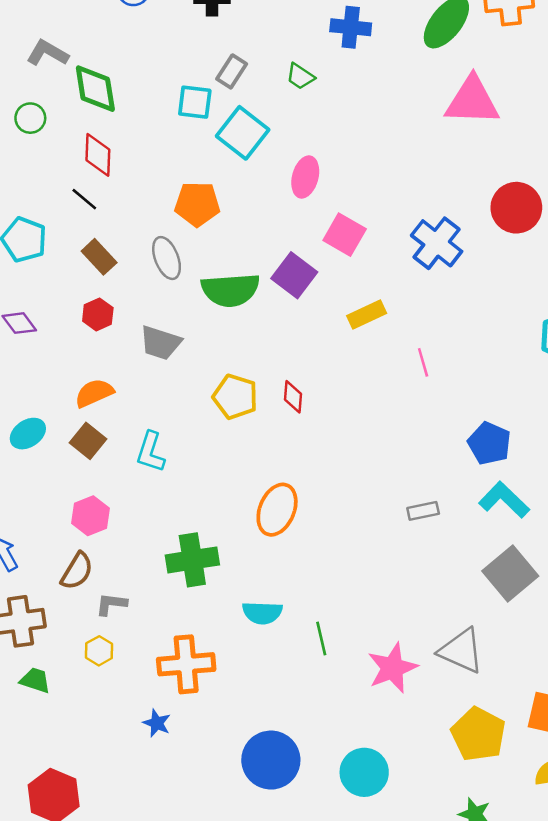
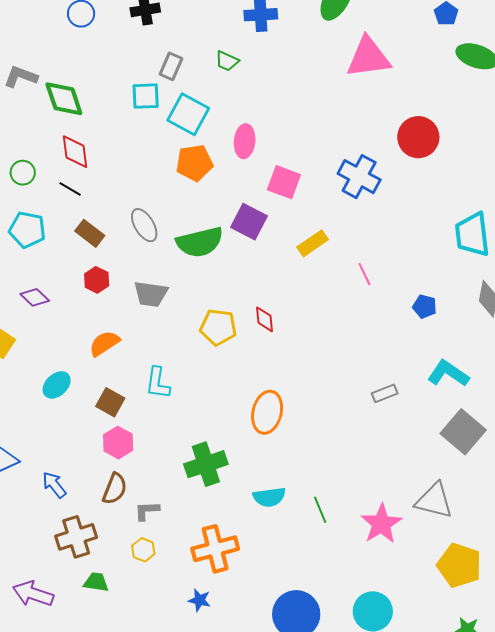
green circle: (30, 118) -> (23, 173), moved
orange pentagon: (197, 204) -> (194, 163), moved
brown square: (88, 441) -> (110, 402), moved
blue pentagon: (489, 443) -> (425, 306), moved, size x0.7

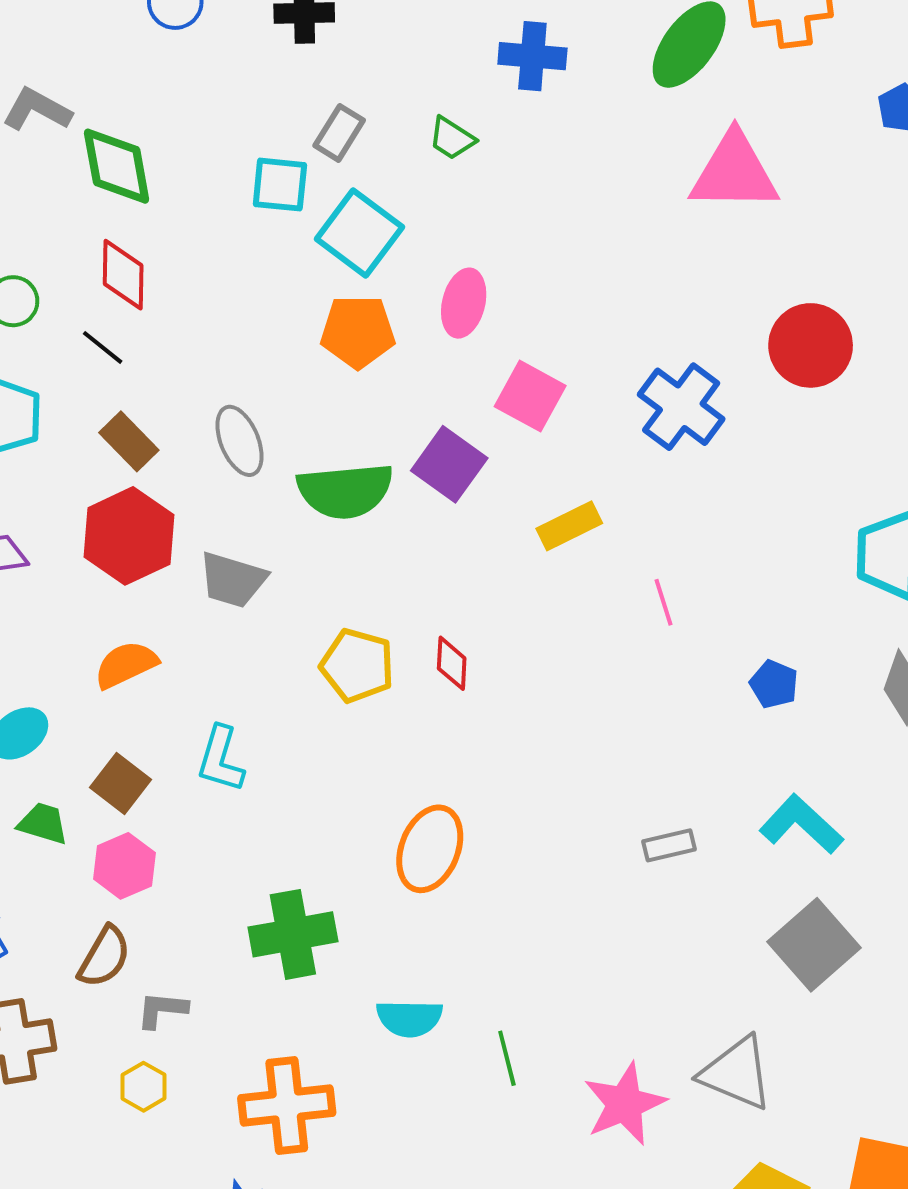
red hexagon: (97, 280) -> (129, 536), size x1.8
green trapezoid: (96, 582) -> (43, 823), moved

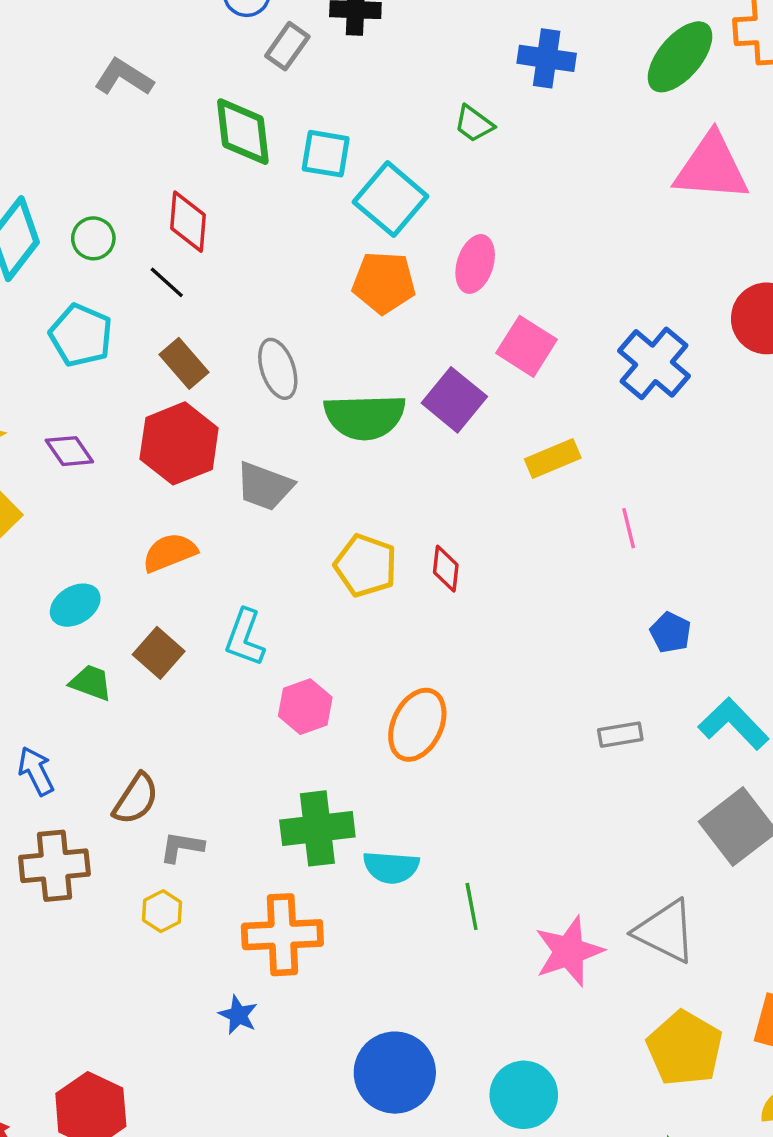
gray rectangle: (339, 133) -> (287, 46), moved
green diamond: (117, 166) -> (243, 132), moved
blue pentagon: (774, 684) -> (671, 632), moved
pink hexagon: (124, 866) -> (305, 707), moved
green cross: (293, 934) -> (317, 828), moved

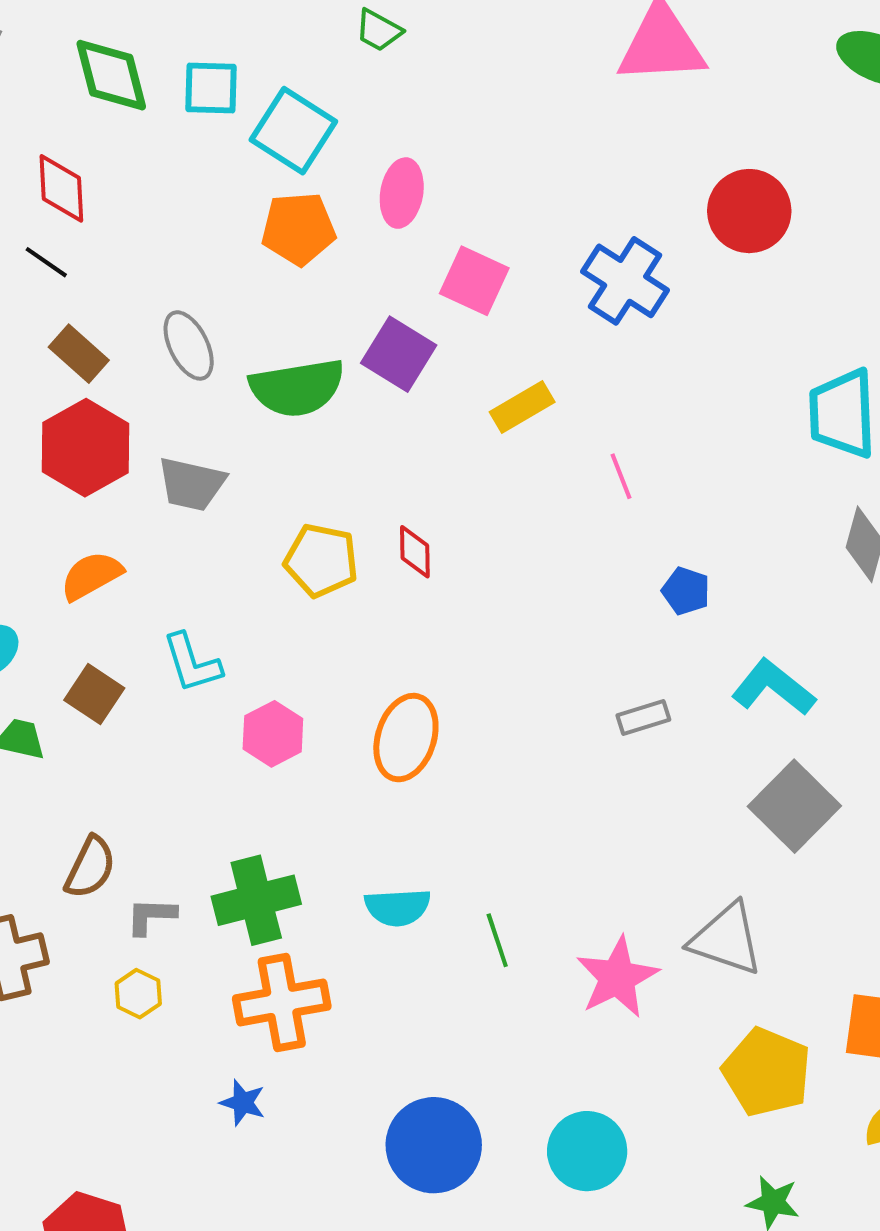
cyan L-shape: (245, 638) -> (192, 663), turned -30
green cross: (317, 828) -> (256, 900), moved

